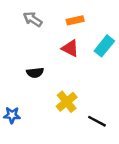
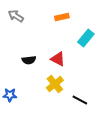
gray arrow: (33, 19) -> (16, 16), moved
red triangle: (70, 48) -> (58, 59), moved

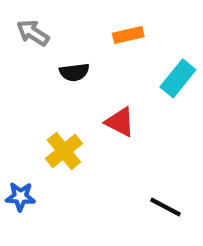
black semicircle: (29, 60) -> (74, 72), moved
yellow cross: (55, 84) -> (64, 151), moved

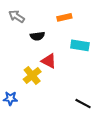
cyan rectangle: (178, 78) -> (80, 45), moved, turned 60
red triangle: (120, 122) -> (49, 61), moved

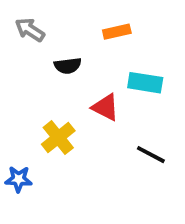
red triangle: (49, 61) -> (105, 107), moved
black line: (83, 104) -> (151, 155), moved

